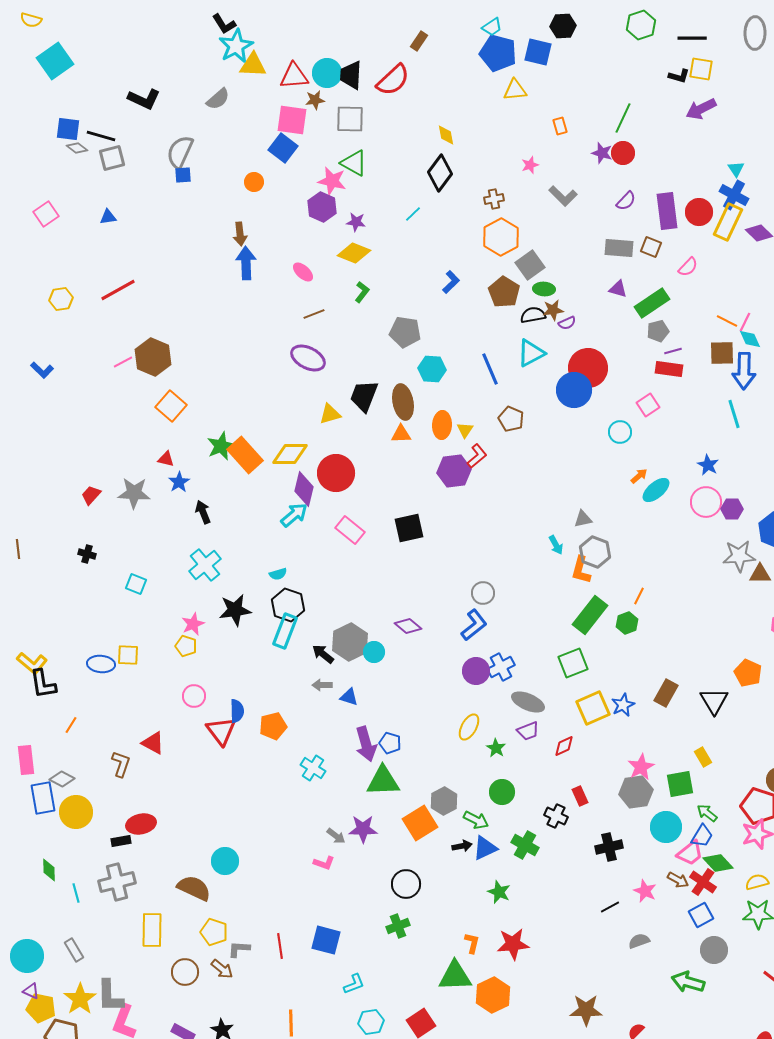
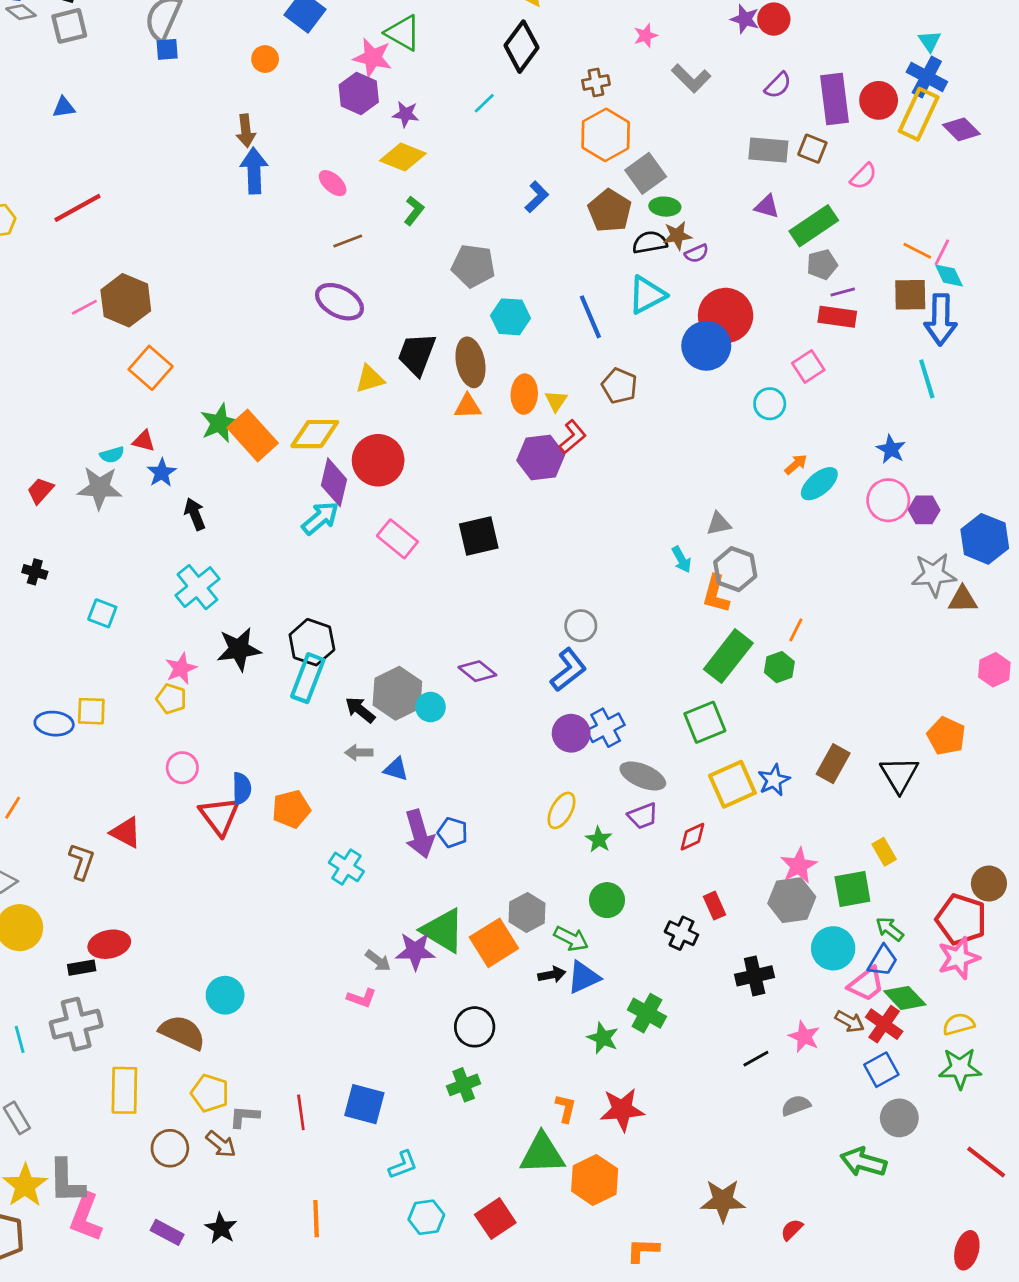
cyan semicircle: (278, 574) -> (112, 455), moved
green triangle: (383, 781) -> (443, 930), moved, turned 33
green cross: (525, 845) -> (647, 1013), moved

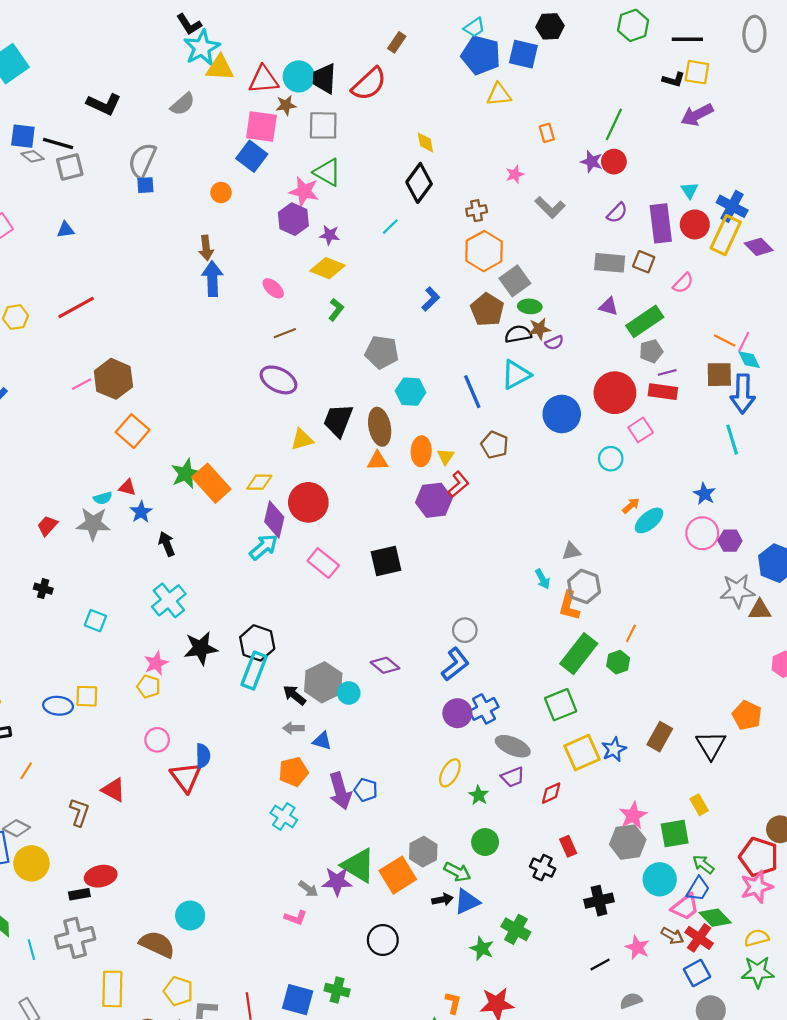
cyan triangle: (930, 41) -> (689, 190), moved
red circle: (726, 315) -> (615, 393), moved
yellow diamond: (315, 434) -> (259, 482), size x0.7
orange pentagon: (291, 809) -> (293, 772), moved
green cross: (464, 1085) -> (337, 990), moved, turned 35

